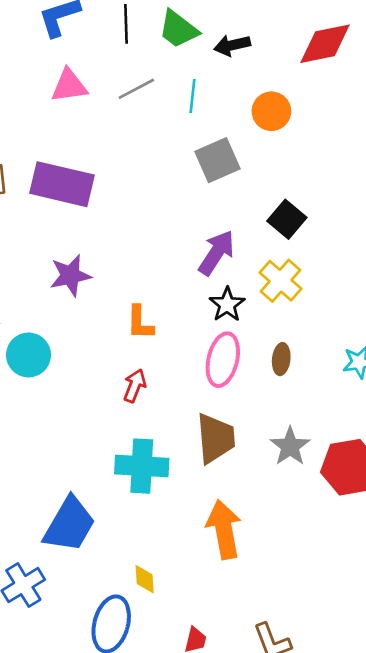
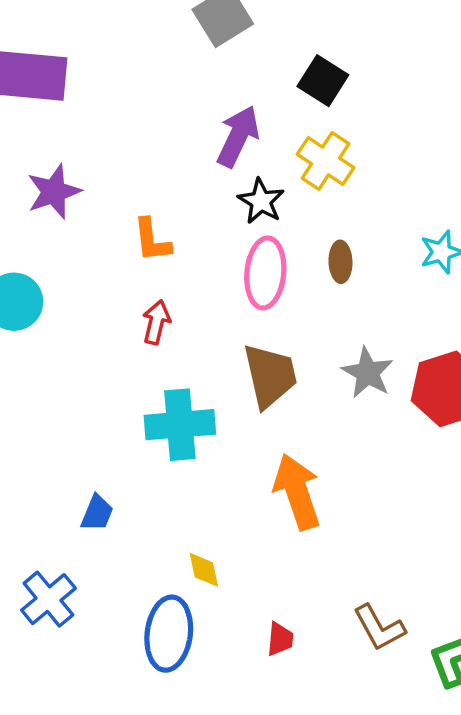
blue trapezoid: (69, 525) -> (97, 513), size x0.5

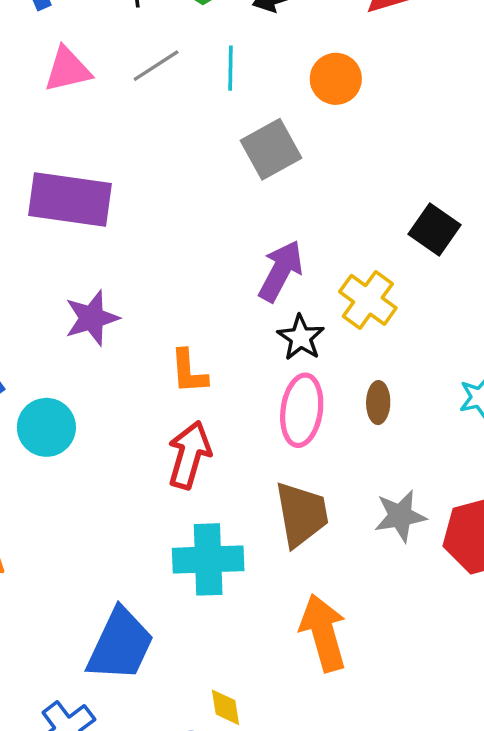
black square: (323, 81) -> (434, 230), moved
red arrow: (156, 322) -> (189, 455), size x1.5
gray star: (368, 373) -> (400, 516), turned 30
blue trapezoid: (97, 513) -> (120, 645), size x2.0

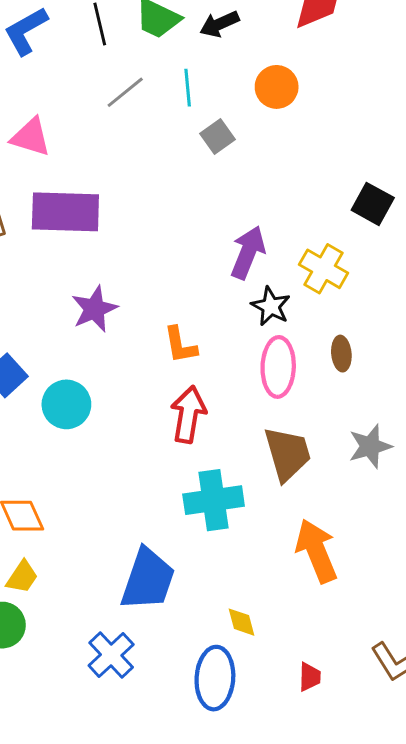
pink triangle: (68, 69) -> (31, 137), moved, turned 36
gray square: (271, 149) -> (217, 137), moved, size x0.7

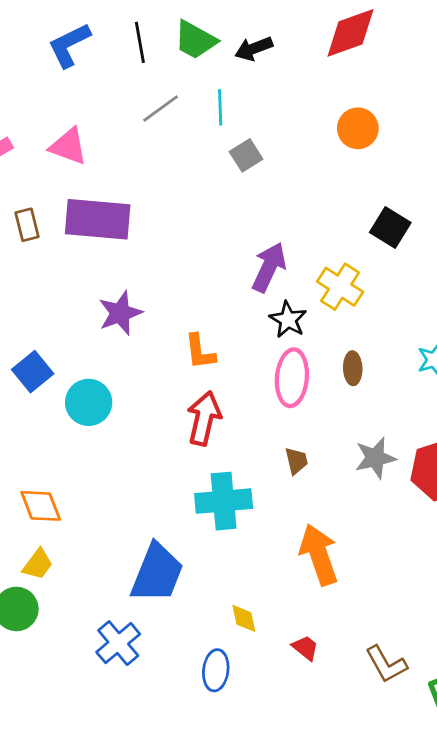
orange circle: (277, 87) -> (358, 128), moved
brown trapezoid: (287, 454) -> (296, 461), size x0.5
red trapezoid: (310, 677) -> (305, 648), moved, turned -56
blue ellipse: (215, 678) -> (216, 670), size x0.7

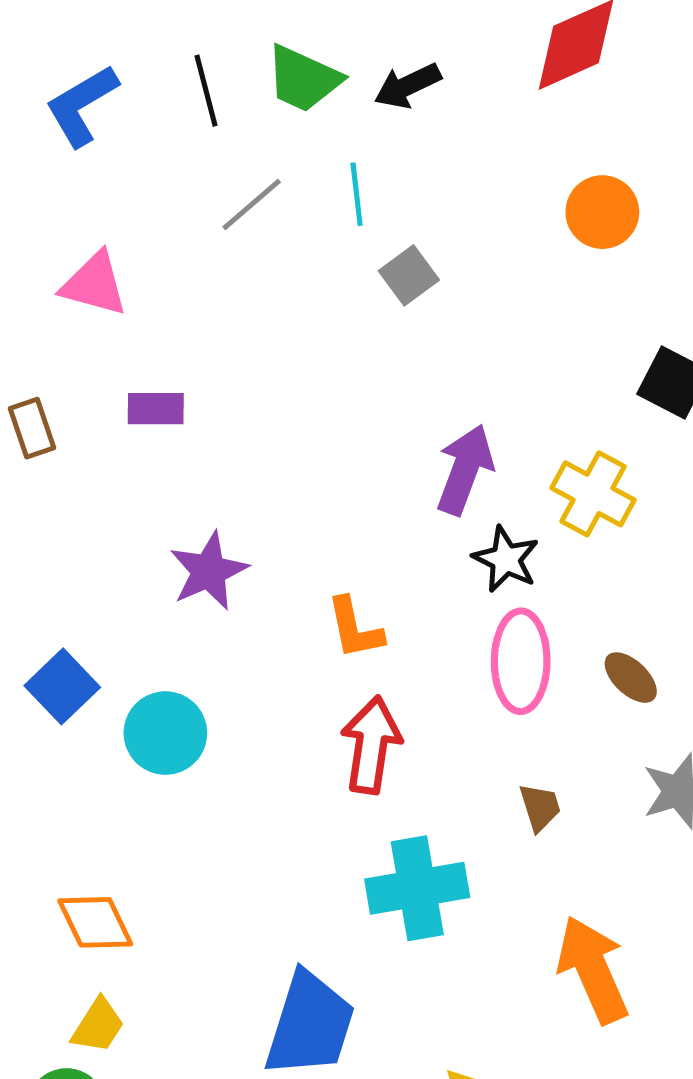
purple rectangle: (98, 219) -> (156, 409), size x0.5
brown ellipse: (353, 368) -> (631, 678), moved, turned -40

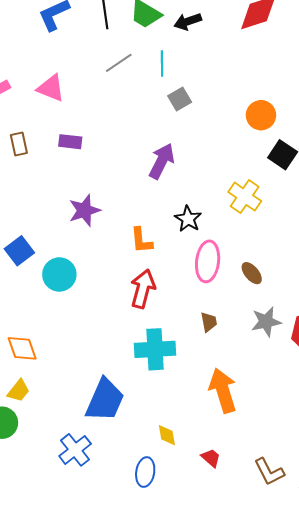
orange circle: (602, 212) -> (261, 115), moved
purple arrow: (465, 470) -> (162, 161), moved
black star: (506, 559) -> (188, 219), moved

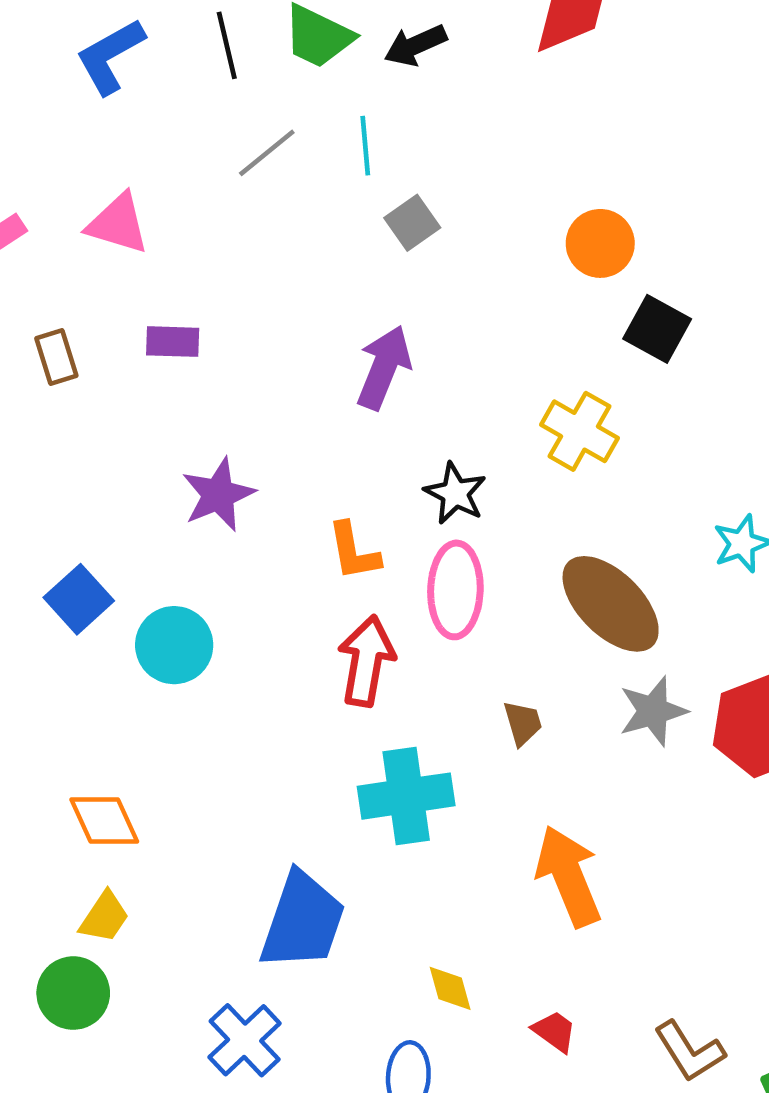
pink ellipse: (208, 261) -> (455, 590), moved
brown ellipse: (252, 273) -> (611, 604), size x2.0

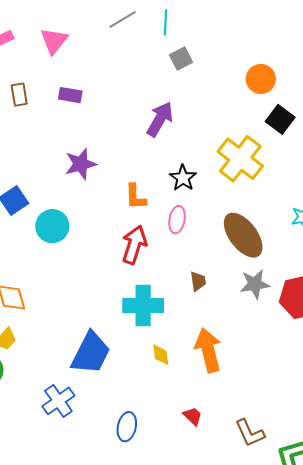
pink triangle: (118, 224) -> (54, 41), turned 44
yellow cross: (579, 431) -> (240, 159), size x1.4
pink ellipse: (455, 590) -> (177, 220), size x0.7
yellow diamond: (450, 988) -> (161, 355), moved

